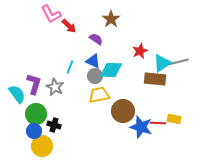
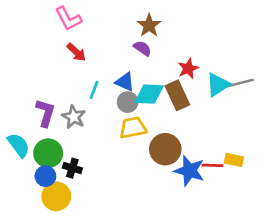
red arrow: (69, 26) -> (76, 52), moved
purple semicircle: (96, 39) -> (142, 48), moved
brown rectangle: (155, 79) -> (177, 95), moved, turned 60
cyan semicircle: (17, 94) -> (19, 145), moved

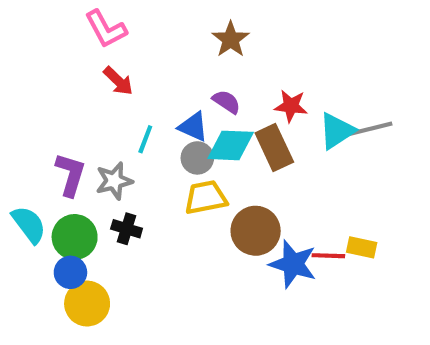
purple semicircle: (142, 48) -> (226, 102), moved
red star: (188, 68) -> (291, 106), turned 30
gray star: (74, 117) -> (114, 181), turned 30
black cross: (72, 168) -> (127, 229), moved

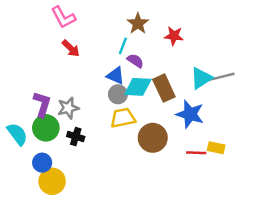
red star: (291, 106) -> (174, 36), moved
cyan line: (145, 139) -> (123, 46), moved
green circle: (75, 237) -> (46, 128), moved
blue star: (293, 264) -> (190, 114), moved

